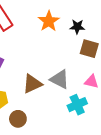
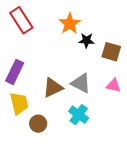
black star: (77, 27) -> (86, 40), moved
cyan cross: (77, 105) -> (79, 115), moved, turned -30

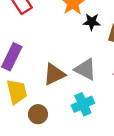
cyan cross: (79, 115) -> (83, 104), turned 30

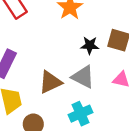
black star: (92, 22) -> (90, 45), moved

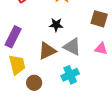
black star: (90, 45) -> (56, 25), moved

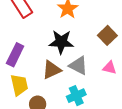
brown square: (99, 19) -> (107, 35), turned 30
black star: (56, 25) -> (61, 42), size x1.6

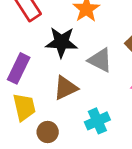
black star: (61, 42) -> (61, 42), moved
gray triangle: (78, 66) -> (100, 60), moved

